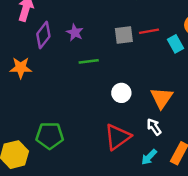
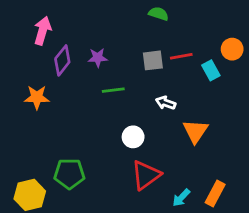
purple star: (75, 33) -> (98, 58), turned -30
white circle: (121, 93) -> (133, 137), moved
white arrow: (154, 127) -> (166, 103), moved, turned -36

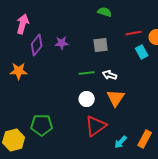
red line: (181, 56) -> (134, 33), moved
green line: (113, 90) -> (87, 73), moved
orange triangle: (195, 131) -> (116, 98), moved

